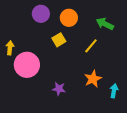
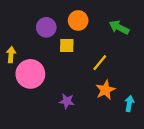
purple circle: (41, 14) -> (46, 27), moved
yellow square: (59, 40) -> (67, 45), turned 32
yellow line: (91, 46) -> (100, 63), moved

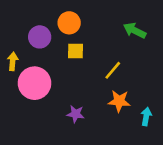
orange circle: (78, 20) -> (69, 23), moved
purple circle: (46, 27) -> (40, 37), moved
orange star: (105, 90) -> (119, 101), turned 30

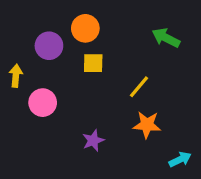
pink circle: (34, 83) -> (43, 103), size x0.7
purple star: (76, 114) -> (93, 141), turned -30
cyan arrow: (146, 117) -> (180, 159), moved, turned 54

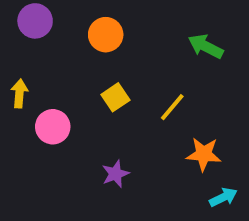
purple circle: (49, 46) -> (35, 21), moved
yellow square: (93, 63) -> (115, 97), moved, turned -35
orange star: (147, 125) -> (204, 154), moved

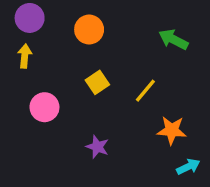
yellow arrow: (19, 93) -> (25, 56), moved
purple star: (115, 174) -> (97, 147), turned -30

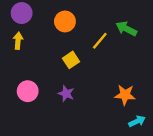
yellow line: (145, 91) -> (100, 41), moved
pink circle: (44, 107) -> (28, 91), moved
purple star: (97, 147) -> (66, 94), moved

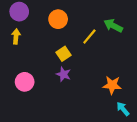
purple star: (66, 94) -> (64, 74), moved
cyan arrow: (137, 121) -> (123, 109), turned -104

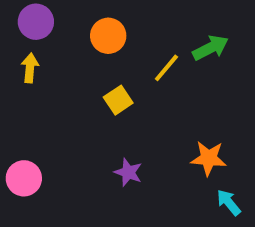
green arrow: (113, 26) -> (211, 48), turned 126
purple star: (64, 74) -> (128, 172), moved
pink circle: (25, 82) -> (24, 178), moved

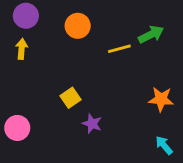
yellow line: (166, 68) -> (119, 49), turned 35
yellow square: (118, 100) -> (70, 98), moved
orange star: (209, 158) -> (161, 99), moved

